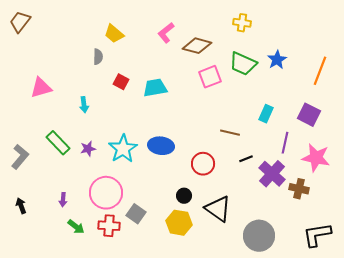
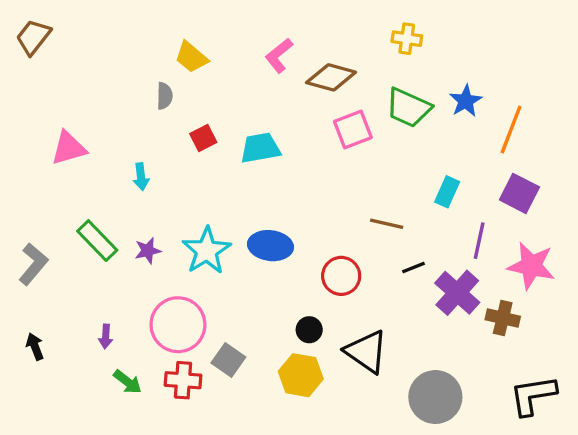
orange line: (320, 71) -> (511, 130), moved
red square: (121, 82) -> (203, 138), turned 35

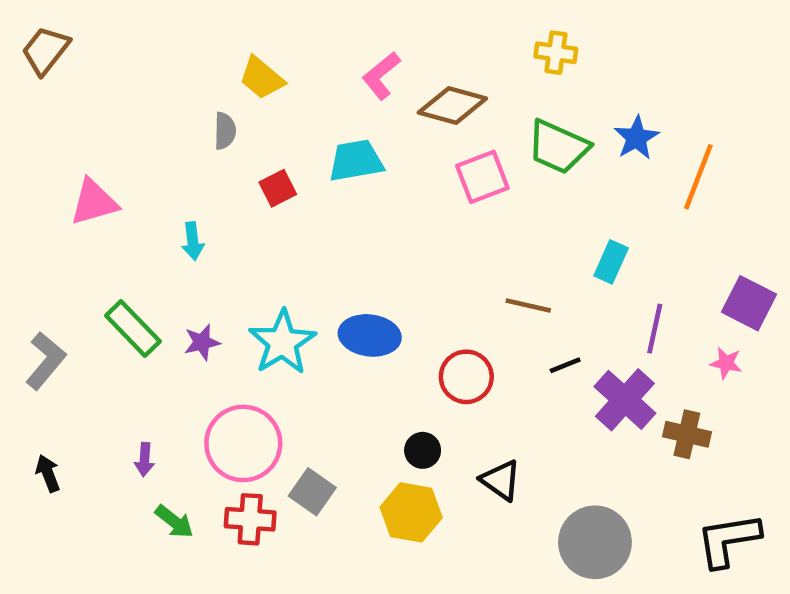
cyan trapezoid: (260, 148) -> (356, 161), moved
purple square: (519, 193) -> (749, 303), moved
pink star: (531, 266) -> (726, 363), size x0.5
black triangle: (366, 352) -> (501, 480), size x0.7

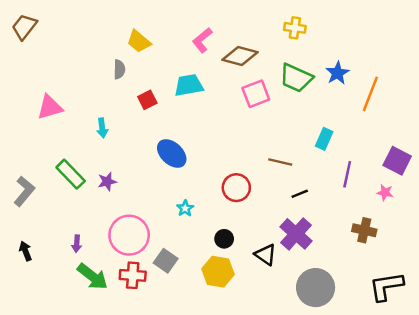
blue ellipse: (370, 335) -> (172, 153), moved, turned 36
cyan star: (282, 342) -> (185, 208), moved, size x0.5
red circle: (466, 377) -> (236, 188), moved
purple cross: (625, 400) -> (296, 234), moved
green arrow: (174, 522) -> (93, 277), size x1.5

